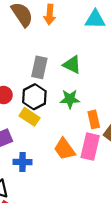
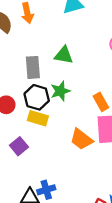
green star: (70, 99) -> (60, 91), moved
blue cross: (22, 162) -> (46, 190), moved

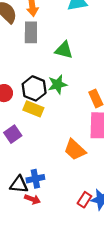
gray rectangle: (33, 67) -> (31, 32), moved
orange trapezoid: (81, 139) -> (75, 150), moved

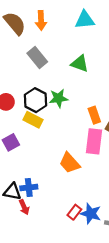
gray rectangle: (31, 32) -> (37, 57), moved, turned -45
green triangle: (64, 50) -> (80, 64), moved
red arrow: (32, 199) -> (24, 207), turned 40

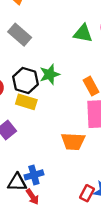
green triangle: (80, 64) -> (83, 33), moved
orange trapezoid: (70, 163) -> (73, 141), turned -35

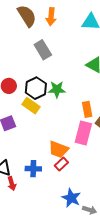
blue cross: (34, 175) -> (33, 169), moved
red rectangle: (87, 193) -> (61, 164), moved

